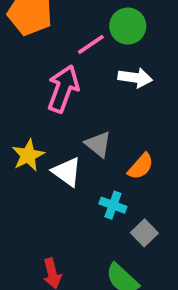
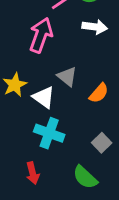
cyan cross: (113, 205) -> (49, 133), moved, size x1.5

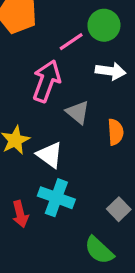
gray triangle: (67, 77) -> (78, 112), moved
orange semicircle: (99, 93) -> (115, 132), moved, turned -45
red arrow: (33, 173) -> (20, 214), moved

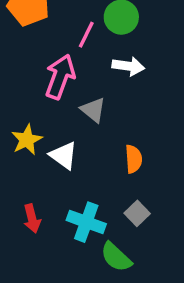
pink line: (71, 42) -> (86, 35), turned -30
orange semicircle: (115, 132) -> (134, 159), moved
cyan cross: (56, 198) -> (86, 222), moved

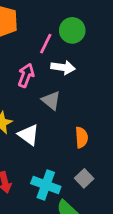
white arrow: (128, 66) -> (63, 67), moved
pink arrow: (60, 77) -> (26, 75), size x0.7

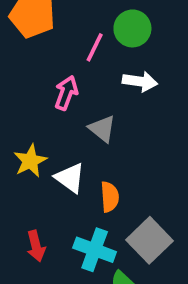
white arrow: (63, 67) -> (140, 81), moved
orange semicircle: (81, 137) -> (110, 197), moved
gray square: (84, 178) -> (149, 240), size x1.6

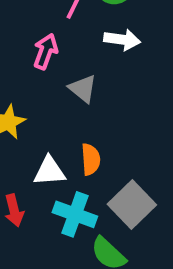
white triangle: (70, 178) -> (49, 171), moved, turned -40

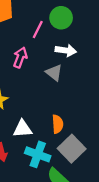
gray triangle: (83, 89) -> (54, 73), moved
orange semicircle: (91, 159) -> (58, 124), moved

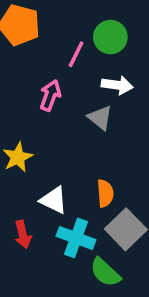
white triangle: (23, 129) -> (54, 200), turned 30

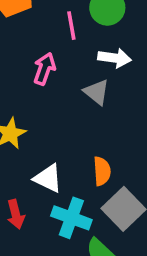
pink line: (76, 54) -> (71, 26), turned -36

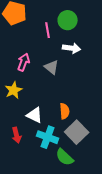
pink arrow: (44, 69) -> (24, 62), moved
gray triangle: (97, 92) -> (52, 67), moved

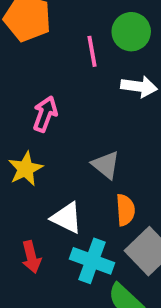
gray triangle: (52, 67) -> (106, 165), moved

